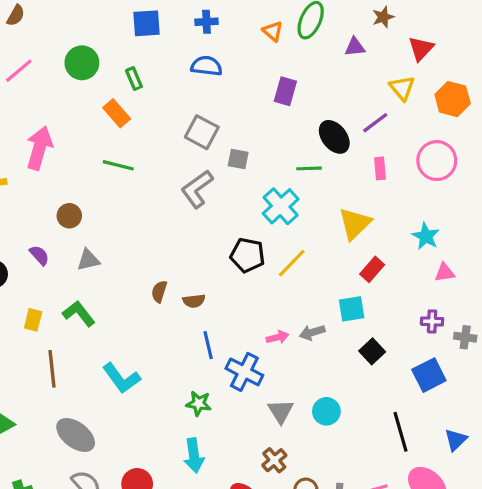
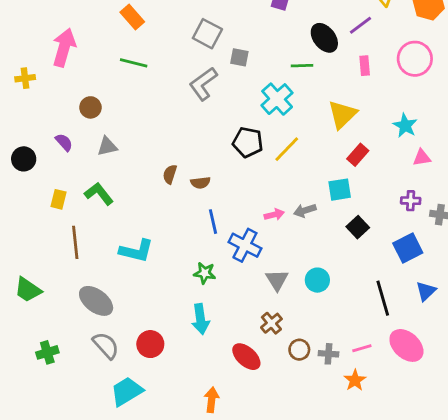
cyan L-shape: (121, 378) -> (136, 251), turned -40
blue triangle: (456, 440) -> (426, 291), moved

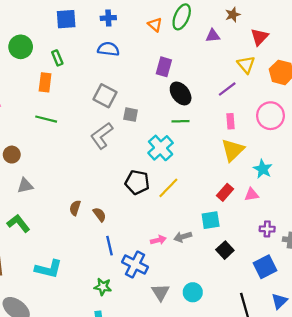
orange rectangle: (132, 17) -> (45, 82), turned 48
black ellipse: (324, 38) -> (181, 93), moved
yellow triangle: (342, 114) -> (233, 150), moved
pink triangle: (422, 158) -> (252, 195), moved
brown semicircle: (200, 183) -> (99, 215), turned -120

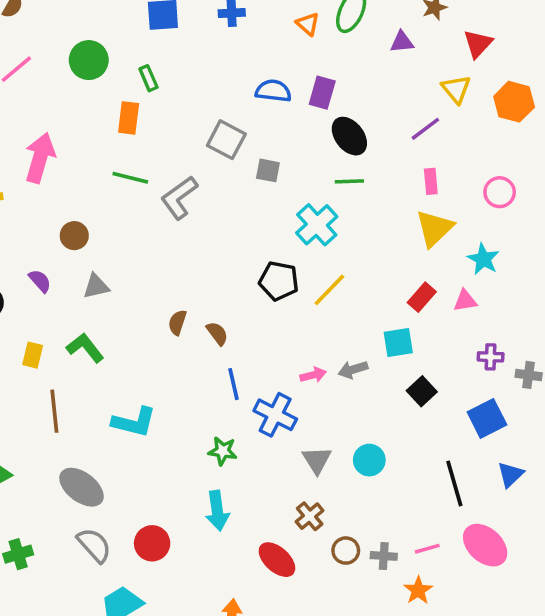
blue semicircle: (108, 49) -> (273, 91), moved
pink circle: (270, 116) -> (500, 192), moved, size x0.7
gray L-shape: (102, 136) -> (179, 198), moved

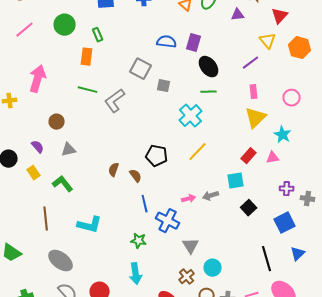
black pentagon: (279, 281) -> (157, 156), moved
yellow rectangle: (33, 355) -> (34, 173), moved, turned -48
cyan circle: (369, 460) -> (213, 268), moved

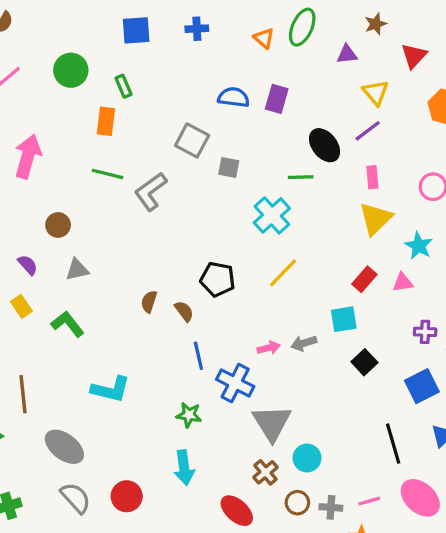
yellow triangle: (268, 41) -> (376, 93), moved
black ellipse: (209, 67) -> (325, 145), moved
brown line: (46, 219) -> (23, 394), moved
gray triangle: (191, 246) -> (272, 423), size x1.5

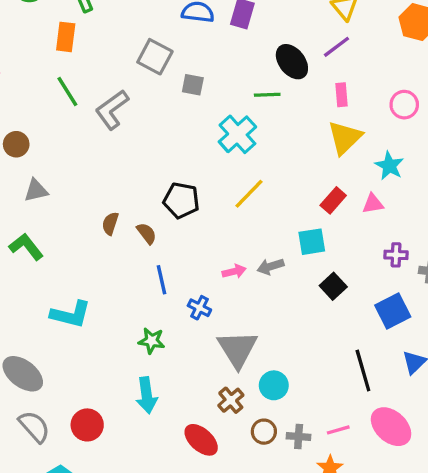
green line: (108, 174) -> (67, 91), turned 44
blue cross: (235, 383) -> (199, 308), size x0.6

